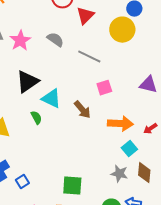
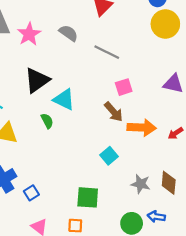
yellow circle: (122, 30) -> (165, 24), moved
brown arrow: (82, 110) -> (114, 112), moved
cyan square: (129, 149) -> (109, 156), moved

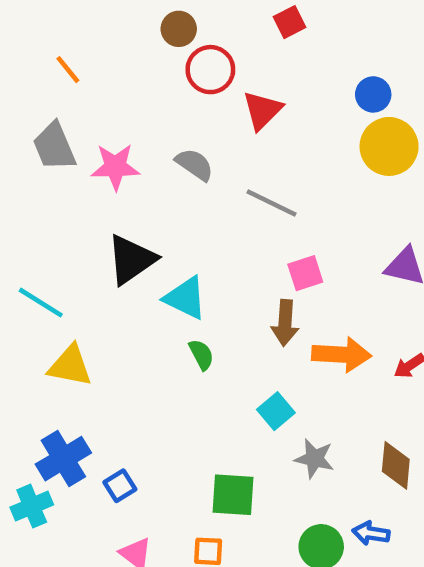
pink star: (29, 34) -> (115, 167), turned 30
brown arrow: (114, 112) -> (285, 323), turned 45
green semicircle: (47, 121) -> (201, 355), moved
gray star: (141, 184) -> (314, 459), moved

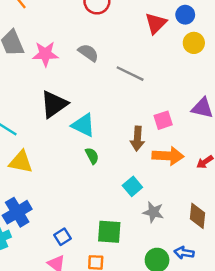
red triangle: (262, 110) -> (156, 23), moved
yellow circle: (389, 146) -> (194, 43), size x0.7
pink square: (305, 273) -> (163, 120), moved
blue square: (120, 486) -> (63, 237), moved

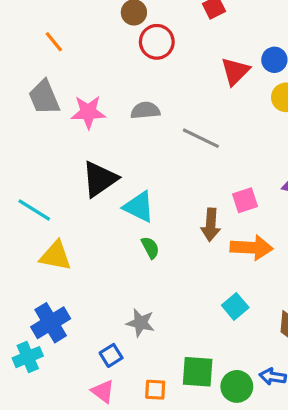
gray semicircle: (88, 53) -> (145, 110), turned -40
cyan square: (132, 186) -> (235, 306), moved
gray star: (153, 212) -> (140, 323), moved
green square: (109, 232) -> (198, 372), moved

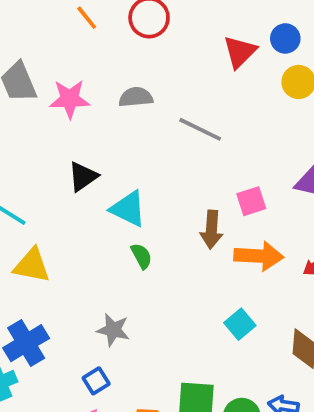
orange line: (54, 42) -> (87, 18), moved
black triangle: (100, 179) -> (83, 177), size x0.7
gray star: (140, 323) -> (113, 330), moved

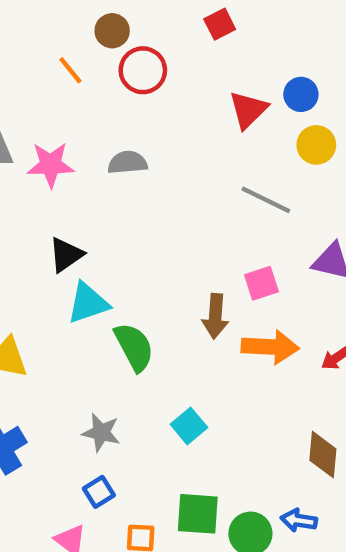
gray line: (200, 129) -> (266, 200), moved
cyan triangle: (128, 209) -> (88, 303), moved, turned -45
green semicircle: (142, 256) -> (134, 347), size x1.6
cyan square: (240, 324) -> (189, 426), moved
blue square: (96, 381) -> (99, 492), moved

